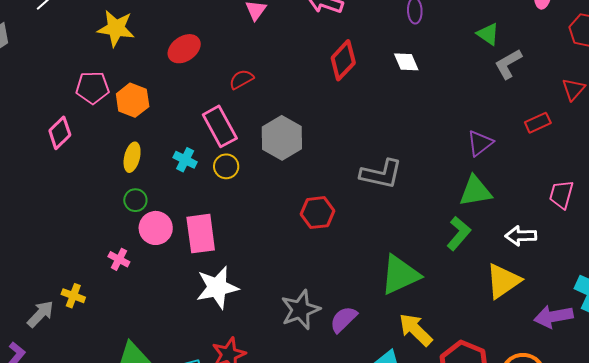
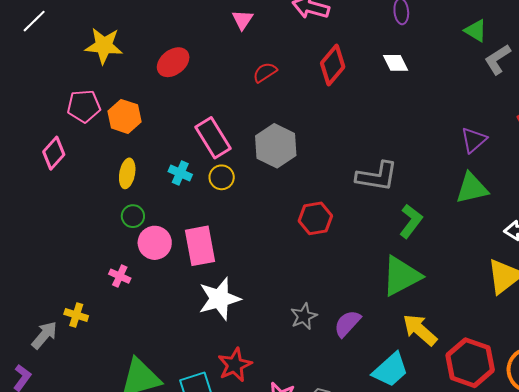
red semicircle: (241, 79) -> (265, 72), moved
green L-shape: (459, 233) -> (411, 221), moved
gray star: (300, 310) -> (304, 316), size x0.7

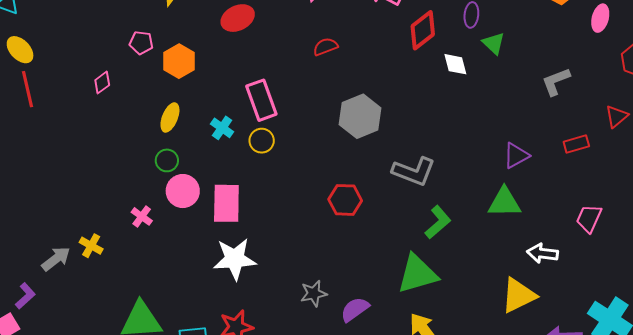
green triangle: (476, 31) -> (494, 43), moved
red diamond: (333, 65) -> (423, 30), moved
pink pentagon: (84, 106) -> (141, 43), size x0.7
gray hexagon: (276, 146) -> (360, 116), moved
pink diamond: (54, 153) -> (102, 83), size x0.7

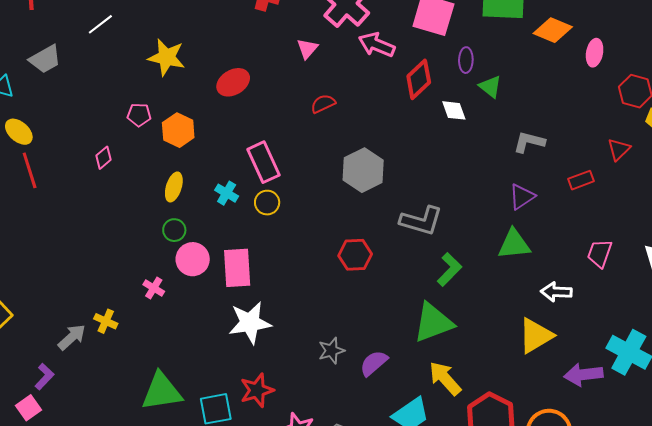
gray L-shape: (556, 81) -> (529, 142), moved, turned 40

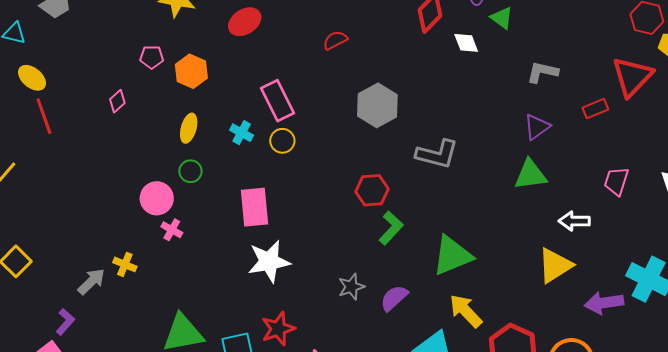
red triangle: (619, 149) -> (632, 77), size x1.8
pink circle: (193, 259) -> (157, 198), moved
green L-shape: (449, 269) -> (391, 228), moved

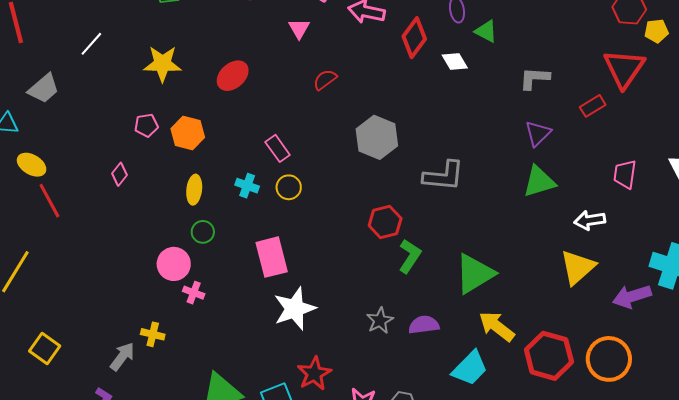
pink rectangle: (277, 101) -> (278, 148), size x0.7
purple semicircle: (394, 298) -> (424, 325), turned 44

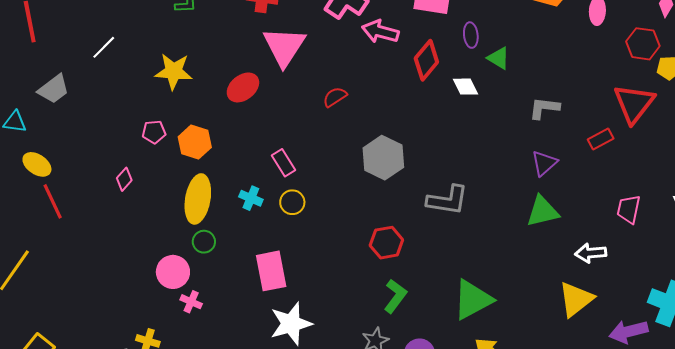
pink triangle: (299, 29) -> (284, 46), moved, size x2.0
yellow ellipse: (194, 190) -> (198, 199), size x1.6
green L-shape: (410, 256) -> (395, 296), moved

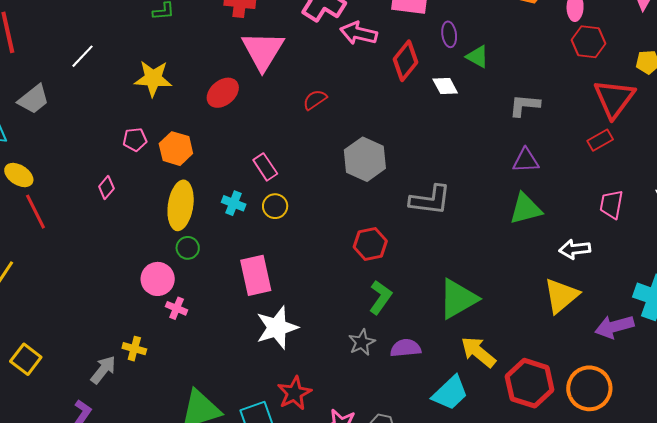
red hexagon: (643, 44) -> (589, 42), moved
red rectangle: (601, 139) -> (600, 140), moved
purple triangle: (544, 163) -> (526, 160), turned 40

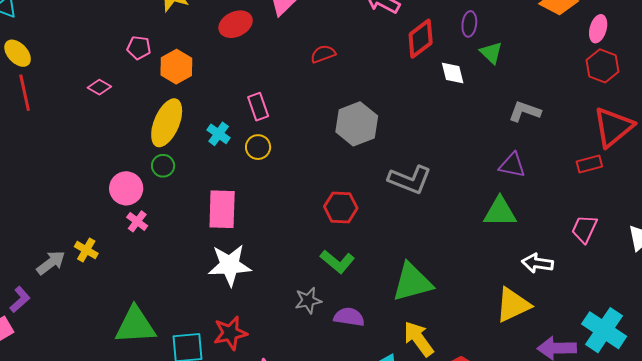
pink diamond: (106, 188) -> (99, 87), turned 65
green L-shape: (380, 297) -> (337, 262), turned 80

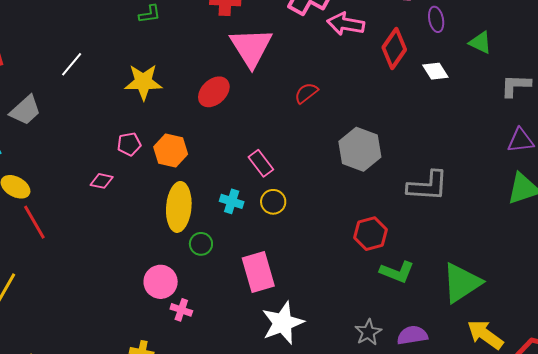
green triangle: (491, 53) -> (480, 43), moved
pink diamond: (99, 87) -> (102, 181), moved
green circle: (163, 166) -> (201, 244), moved
green L-shape: (337, 262) -> (397, 272), moved

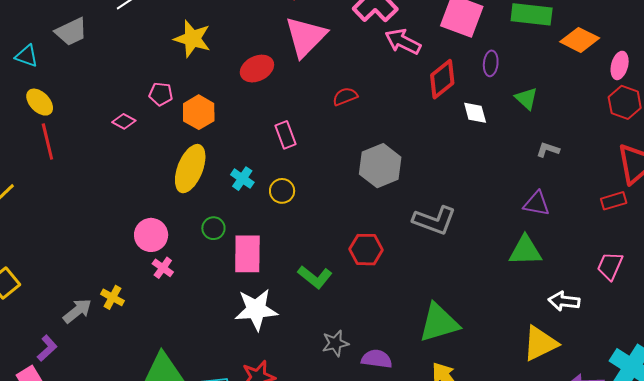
gray L-shape: (516, 86) -> (548, 150), size x0.7
pink rectangle: (261, 163) -> (285, 135), moved
green circle: (201, 244) -> (213, 228), moved
green L-shape: (397, 272) -> (315, 277), moved

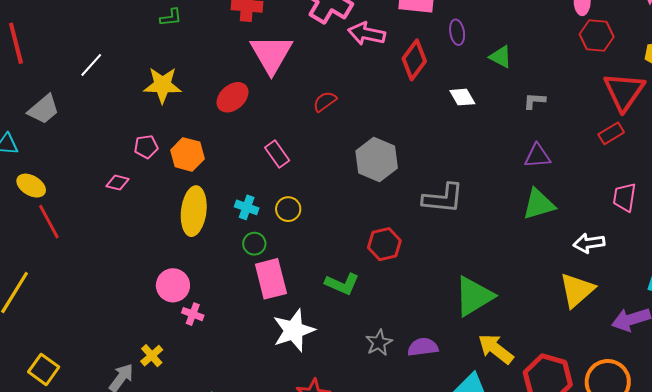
white diamond: (475, 113) -> (462, 97), moved
green circle: (213, 228) -> (254, 244), moved
yellow cross: (112, 297) -> (152, 356), turned 35

